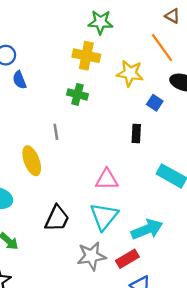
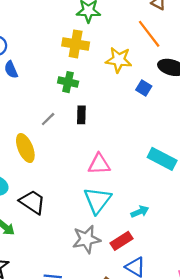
gray line: (56, 132) -> (48, 119), turned 56
black rectangle: (136, 134) -> (81, 115), moved
black trapezoid: (57, 218) -> (32, 202), moved, turned -80
cyan arrow: (147, 229) -> (140, 212), size x0.6

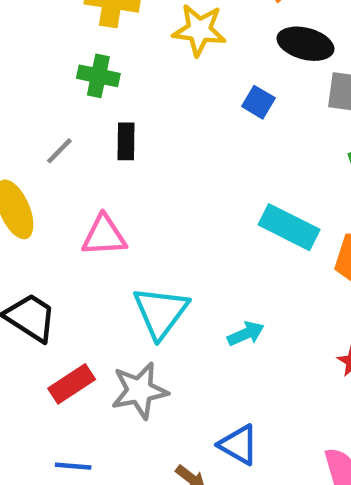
blue square: (144, 88) -> (258, 102), moved
pink triangle: (99, 164) -> (104, 236), moved
red rectangle: (122, 241) -> (72, 384), moved

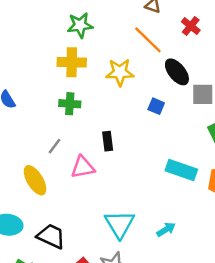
black ellipse: (305, 44) -> (177, 72), turned 44
black rectangle: (126, 141) -> (108, 141), moved
pink triangle: (104, 236) -> (83, 167), moved

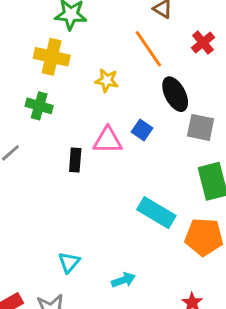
yellow star: (120, 72) -> (107, 81), size x0.7
pink triangle: (83, 167) -> (108, 140), moved
cyan triangle: (120, 224) -> (69, 262), size x0.6

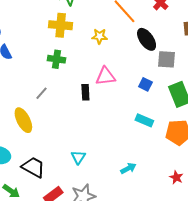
blue square: (142, 130) -> (145, 84), moved
cyan rectangle: (156, 213) -> (144, 120), size x0.7
cyan triangle: (69, 262) -> (78, 157), moved

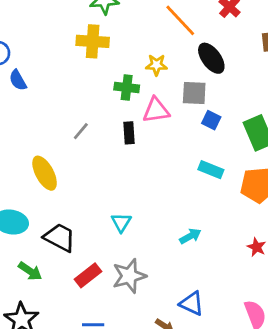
yellow star: (100, 36) -> (156, 65), moved
green cross: (56, 59) -> (127, 88), moved
gray square: (166, 59) -> (194, 93), moved
gray line: (41, 93) -> (81, 131), moved

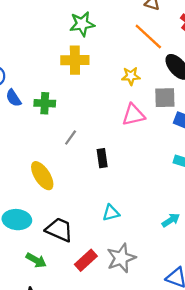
green cross: (127, 88) -> (45, 103), moved
black rectangle: (129, 133) -> (102, 158), moved
cyan triangle: (121, 222) -> (111, 213), turned 48

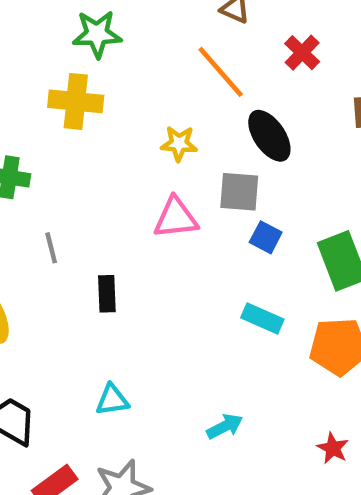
gray line: (71, 137) -> (51, 248), turned -56

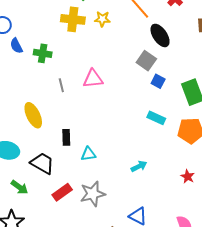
yellow star: (179, 143) -> (102, 19), moved
gray square: (239, 192) -> (146, 61), turned 30
pink triangle: (176, 218) -> (93, 79), moved
black rectangle: (107, 294) -> (66, 137), moved

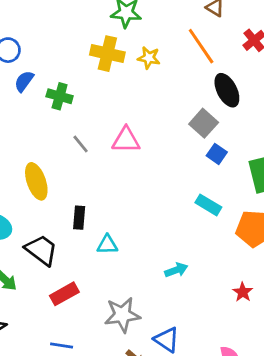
blue semicircle: (16, 46) -> (24, 81), turned 56
gray line: (61, 85) -> (81, 144), turned -32
gray star: (93, 194) -> (122, 315), moved

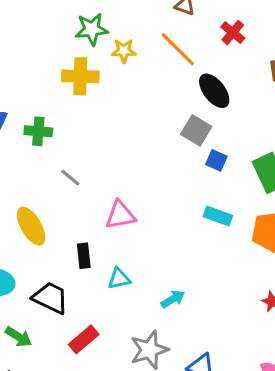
yellow star: (149, 58) -> (124, 51), moved
pink triangle: (126, 140) -> (120, 215), moved
cyan arrow: (176, 270) -> (173, 299), moved

